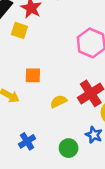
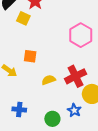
blue cross: (27, 141) -> (19, 110), turned 32

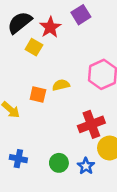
yellow semicircle: (49, 80) -> (61, 85), moved
green circle: (52, 119) -> (59, 163), moved

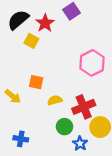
yellow semicircle: (61, 85) -> (55, 100), moved
green circle: (59, 163) -> (64, 127), moved

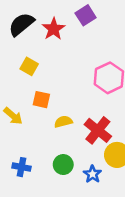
yellow square: (31, 41) -> (29, 66), moved
red cross: (84, 107) -> (98, 130), turned -30
green circle: (64, 127) -> (63, 165), moved

